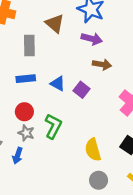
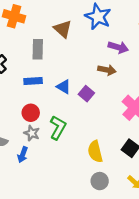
purple arrow: (92, 39) -> (118, 47), moved

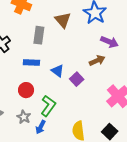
brown arrow: (107, 70) -> (97, 61), turned -42
gray star: (32, 133) -> (24, 117), moved
blue arrow: (23, 155) -> (41, 127), moved

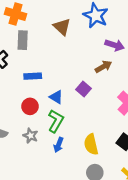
gray rectangle: (39, 35) -> (23, 40), moved
blue triangle: (58, 71) -> (56, 97), moved
blue arrow: (41, 127) -> (59, 145), moved

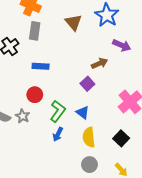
brown arrow: (103, 67) -> (99, 63), moved
blue triangle: (56, 97) -> (83, 112), moved
gray star: (31, 136) -> (23, 116), moved

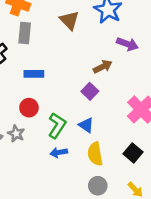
blue arrow: (58, 134) -> (59, 152), turned 56

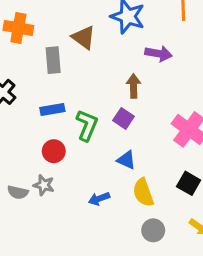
gray rectangle: (25, 33) -> (53, 60), moved
brown arrow: (103, 67) -> (134, 86), turned -54
green L-shape: (57, 126) -> (87, 125), moved

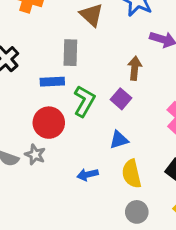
gray rectangle: (53, 60) -> (70, 53), moved
red circle: (54, 151) -> (49, 123), size x1.4
blue triangle: (126, 160) -> (119, 140), turned -48

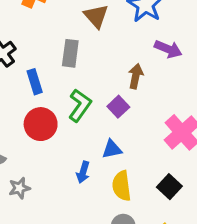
blue rectangle: (52, 82) -> (35, 82), moved, turned 70
gray star: (35, 155) -> (19, 188), moved, turned 30
blue arrow: (88, 175) -> (83, 172), moved, turned -66

